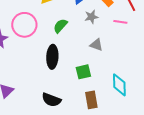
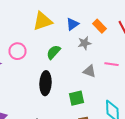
pink line: (120, 22) -> (112, 64), moved
pink circle: (24, 25) -> (18, 51), size x0.7

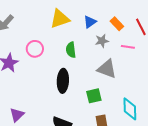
green semicircle: (54, 52) -> (71, 50), turned -49
pink line: (112, 64) -> (128, 47), moved
gray triangle: (90, 71) -> (107, 69), size x1.5

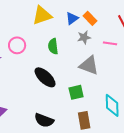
orange rectangle: (117, 24) -> (90, 18), moved
black ellipse: (63, 81) -> (45, 77), turned -50

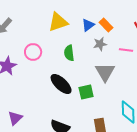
gray triangle: (89, 65) -> (105, 72), turned 40
green square: (76, 92) -> (86, 92), moved

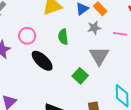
black ellipse: (61, 84) -> (42, 61), moved
green square: (86, 92) -> (80, 76), turned -35

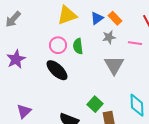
pink circle: (27, 36) -> (58, 45), moved
green square: (80, 76) -> (95, 104), moved

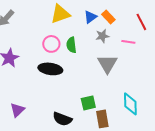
black ellipse: (57, 70) -> (50, 69), turned -35
green square: (95, 104) -> (88, 103), turned 35

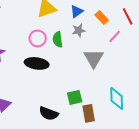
orange rectangle: (108, 17) -> (102, 17), moved
gray star: (102, 36) -> (79, 30), moved
pink line: (128, 42) -> (115, 36), turned -56

